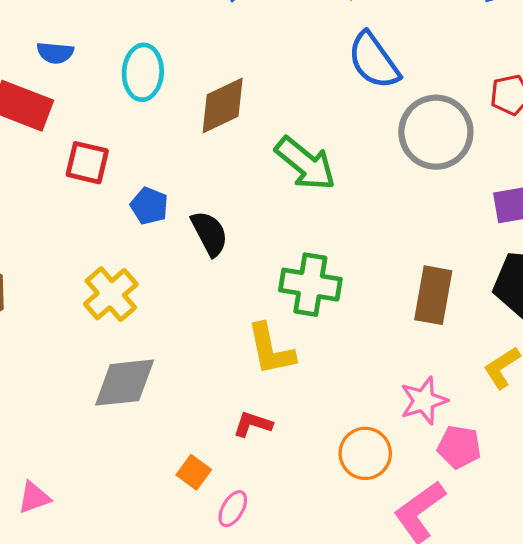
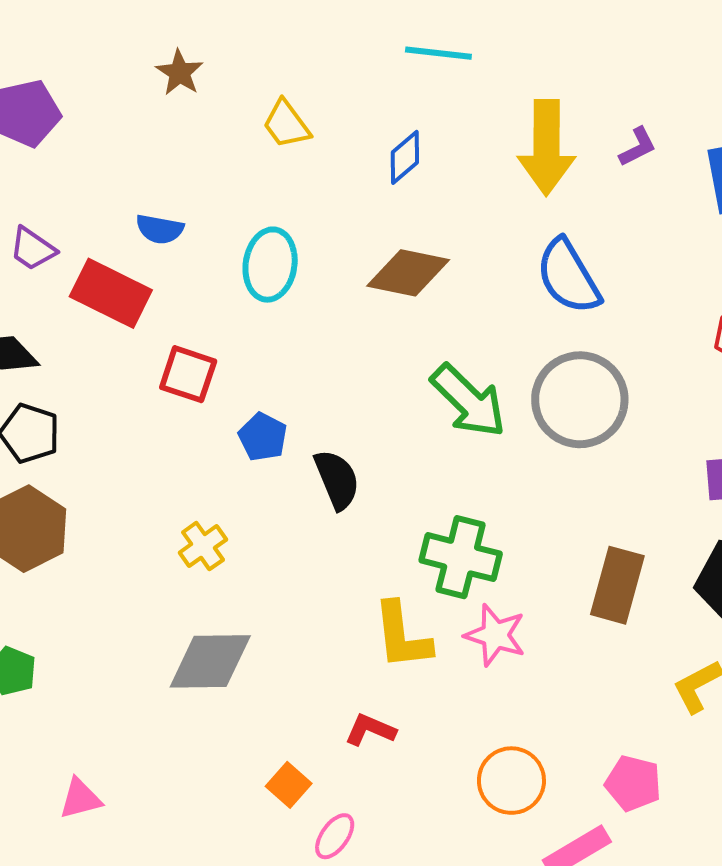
brown diamond: (223, 105) -> (408, 273), moved, turned 32
gray circle: (436, 132) -> (580, 400), moved
yellow cross: (111, 294) -> (203, 546), size x0.7
pink star: (424, 401) -> (495, 635), moved, turned 30

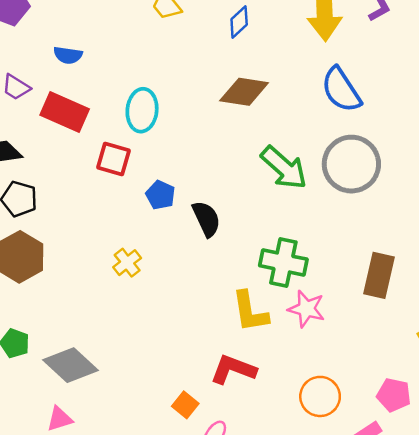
blue semicircle: (160, 229) -> (68, 55), moved
cyan ellipse: (270, 265) -> (142, 110), moved
gray diamond: (210, 661) -> (70, 365), moved, turned 46
red L-shape: (370, 730) -> (233, 369), size x1.5

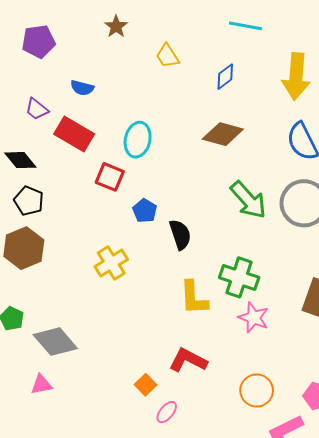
yellow cross: (127, 263) -> (111, 263), size x1.4
yellow L-shape: (250, 312) -> (194, 298), moved

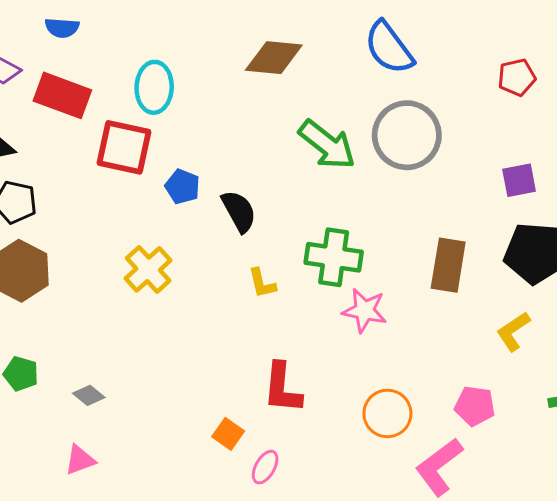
red square: (110, 177) -> (124, 147), size x1.4
yellow L-shape: (194, 298) -> (262, 283), moved, size x0.6
gray diamond: (55, 342) -> (89, 395), size x0.5
red L-shape: (188, 360) -> (282, 388), turned -102

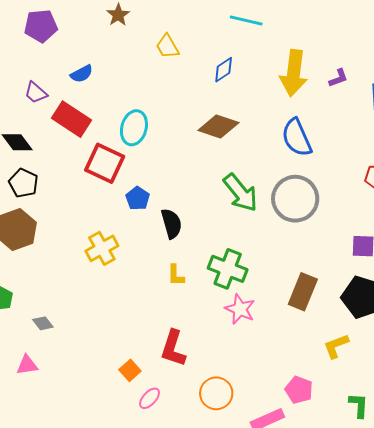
blue semicircle: (62, 28) -> (82, 74), turned -45
orange circle: (387, 413) -> (216, 393), moved

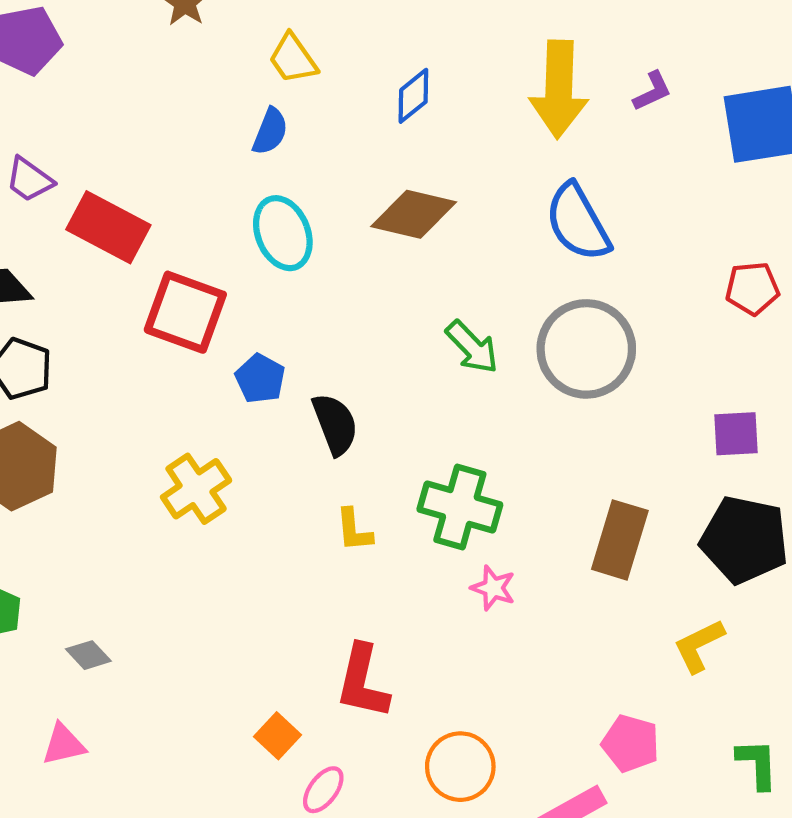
blue semicircle: (82, 74) -> (270, 131), moved, turned -35
cyan ellipse: (134, 128) -> (283, 233), moved, turned -32
green arrow: (241, 193) -> (472, 347), size x0.7
pink star: (240, 309) -> (493, 588), size x0.7

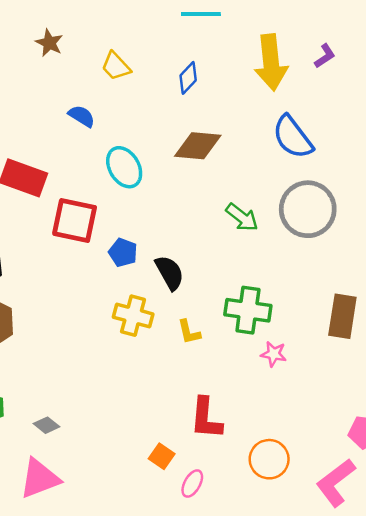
blue semicircle: (270, 131) -> (82, 116), moved, turned -72
yellow cross: (196, 489) -> (133, 316), moved, turned -33
pink triangle: (64, 744) -> (40, 479), size x1.6

